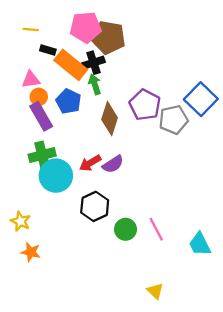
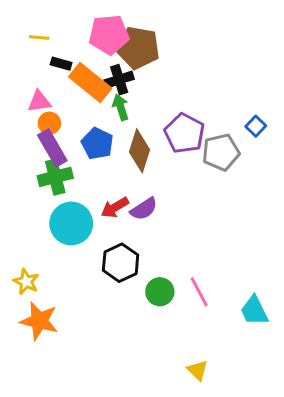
blue square: (201, 99) -> (256, 126), size x0.5
blue pentagon: (68, 101) -> (97, 144), moved
green cross: (42, 155) -> (55, 177), moved
orange star: (31, 252) -> (39, 321), size x1.5

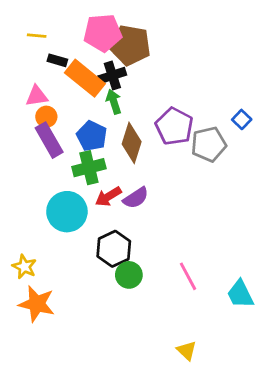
green cross: (55, 177) -> (89, 168), moved
green circle: (160, 292) -> (129, 275), moved

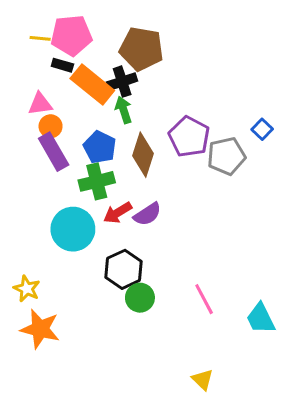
pink pentagon: (103, 33) -> (71, 35), moved

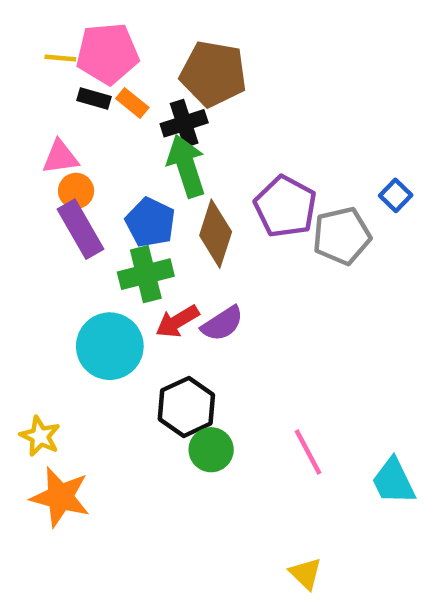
orange rectangle: (92, 85) -> (132, 103), moved, size x0.5
green arrow: (124, 110) -> (186, 166), size x1.5

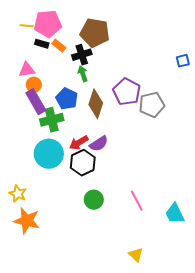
green arrow: (186, 166) -> (83, 74), size x0.6
blue square: (396, 195) -> (183, 61), moved, turned 32
green cross: (146, 274) -> (52, 120), moved
black hexagon: (186, 407) -> (83, 163), moved

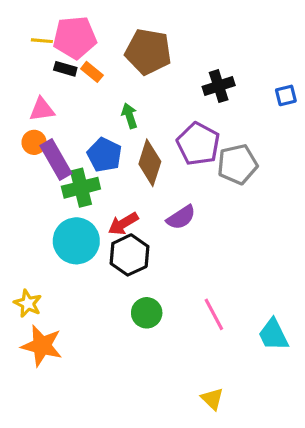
black cross: (82, 55) -> (219, 86), moved
orange circle: (34, 85) -> (34, 142), moved
purple semicircle: (99, 144) -> (181, 217), moved

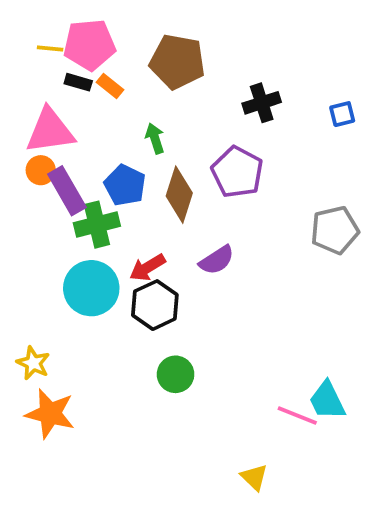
pink triangle: (42, 109) -> (50, 131), size x1.6
gray pentagon: (237, 164) -> (335, 230), moved
pink line: (214, 314) -> (297, 415), moved, turned -40

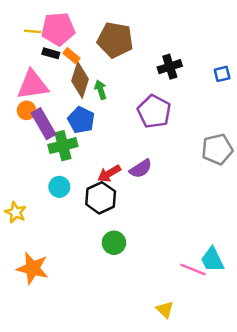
brown diamond: (179, 195) -> (80, 80), moved
red arrow: (147, 268) -> (109, 174), moved
cyan circle: (91, 288) -> (59, 187), size x0.6
yellow star: (33, 363) -> (16, 212), moved

